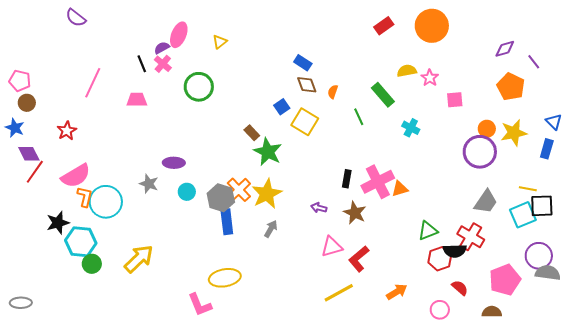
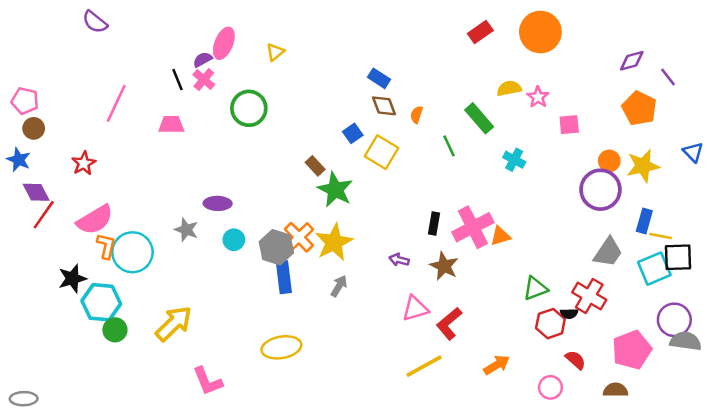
blue rectangle: (547, 149) -> (644, 221), moved
black semicircle: (455, 251) -> (569, 314), size x0.6
gray ellipse: (21, 303) -> (24, 399), moved
pink L-shape: (200, 305) -> (208, 381), moved

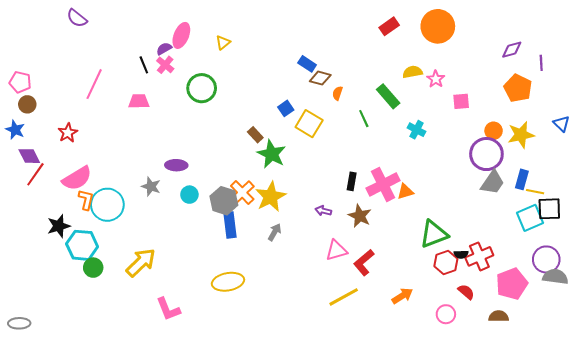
purple line: (668, 77) -> (541, 63), turned 35
brown diamond: (384, 106) -> (320, 78), moved, turned -55
gray trapezoid: (608, 252) -> (493, 182), moved
green triangle: (535, 289) -> (434, 234), size x1.4
red cross: (589, 296) -> (479, 256), moved, turned 36

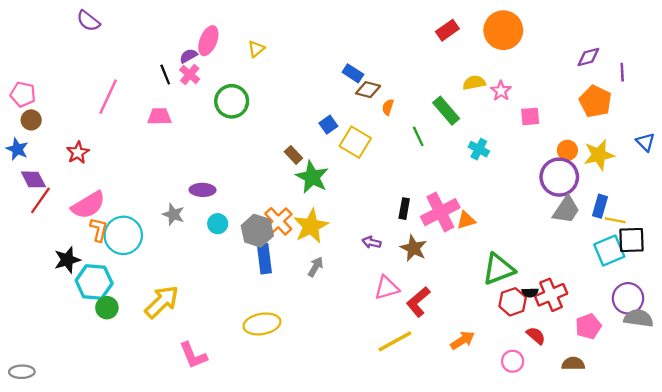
pink pentagon: (512, 284) -> (588, 326), size x0.7

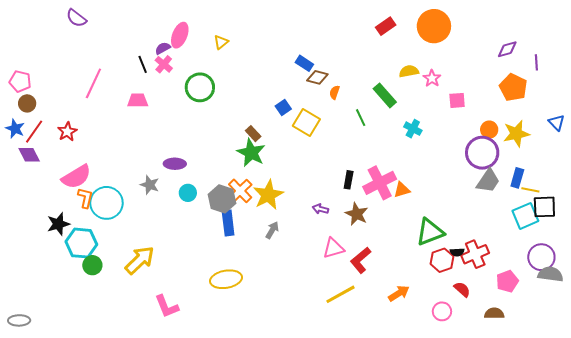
green star: (312, 177) -> (251, 153), moved
red line: (40, 200) -> (34, 132), moved

